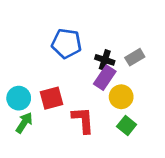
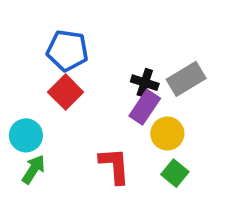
blue pentagon: (67, 43) -> (67, 51), moved
gray rectangle: (135, 57) -> (186, 79), size x1.4
red square: (51, 98) -> (66, 92), moved, turned -30

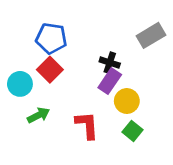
gray rectangle: (186, 79) -> (151, 35), moved
cyan circle: (26, 135) -> (20, 84), moved
green arrow: (33, 169) -> (38, 115), moved, turned 30

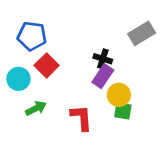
blue pentagon: (51, 38) -> (32, 36), moved
green square: (133, 131) -> (123, 111), moved, turned -30

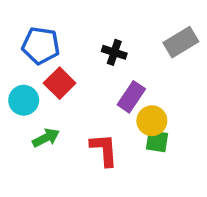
black cross: (103, 59) -> (114, 52), moved

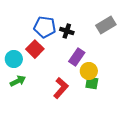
blue pentagon: (41, 46) -> (45, 27), moved
green arrow: (46, 138) -> (18, 81), moved
red L-shape: (104, 150) -> (61, 88), turned 45

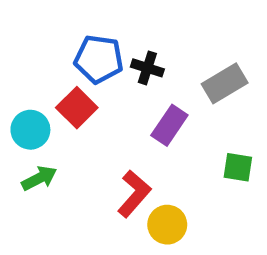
gray rectangle: (106, 25) -> (225, 83), moved
yellow circle: (89, 71) -> (167, 225), moved
green square: (92, 83) -> (238, 167), moved

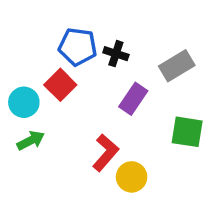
green square: (238, 167) -> (187, 132), size x1.4

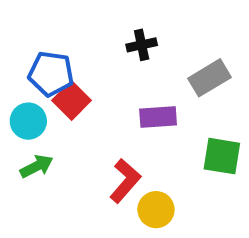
blue pentagon: (78, 47) -> (51, 74), moved
black cross: (116, 54) -> (142, 45), moved, turned -30
purple rectangle: (133, 99) -> (158, 117), turned 52

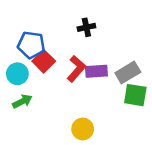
gray rectangle: (210, 78) -> (128, 72), moved
red L-shape: (125, 181) -> (76, 69), moved
yellow circle: (156, 210) -> (83, 129), moved

